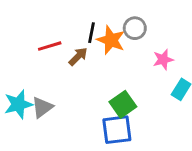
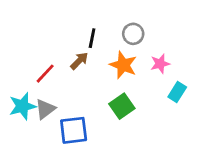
orange star: (111, 40) -> (123, 65), moved
red line: (50, 46) -> (45, 74), moved, turned -30
blue square: (117, 130) -> (74, 130), moved

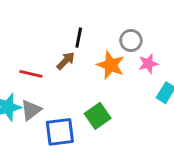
gray circle: (133, 34) -> (131, 40), moved
red line: (45, 74) -> (31, 74), turned 60
green square: (122, 106) -> (98, 116), moved

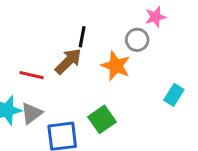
brown arrow: (66, 61) -> (68, 61), size x1.4
pink star: (148, 64) -> (155, 17), moved

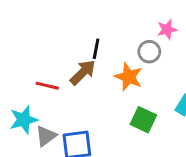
gray triangle: (32, 113) -> (46, 136), moved
green square: (102, 119) -> (143, 120), moved, turned -30

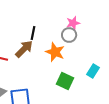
pink star: (167, 30) -> (73, 23), moved

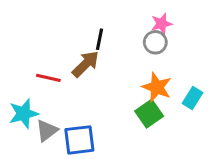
orange star: (55, 52) -> (157, 87), moved
green square: (65, 81) -> (149, 114), turned 30

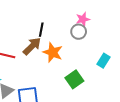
orange star: (157, 87) -> (53, 52), moved
cyan rectangle: (192, 98) -> (103, 61), moved

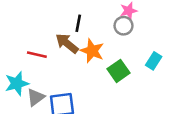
brown arrow: (32, 46) -> (67, 43), turned -96
green square: (74, 79) -> (118, 71), moved

